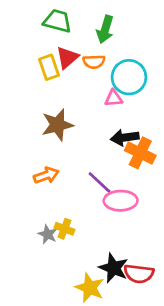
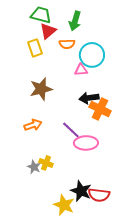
red triangle: (67, 58) -> (48, 31), moved

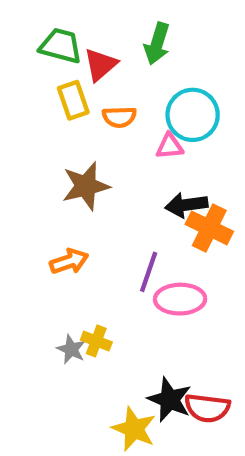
green trapezoid: (41, 15) -> (61, 46), moved
orange semicircle: (67, 44) -> (119, 117), moved
purple line: (71, 130) -> (149, 272), turned 66

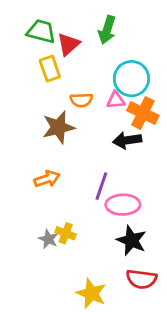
orange semicircle: (119, 117) -> (81, 100), moved
orange cross: (209, 228) -> (143, 113), moved
black star: (170, 400) -> (131, 240), moved

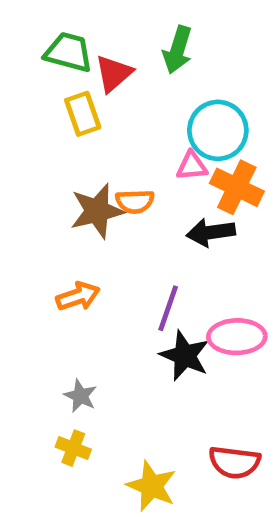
orange semicircle: (81, 100) -> (135, 202), moved
pink ellipse: (123, 205) -> (237, 337), moved
yellow cross: (66, 233) -> (73, 448), moved
black star: (131, 240) -> (185, 356), moved

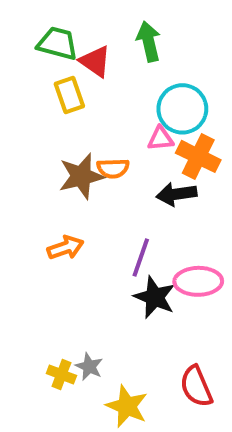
green arrow: (178, 50) -> (149, 41), turned 150
red triangle: (114, 73) -> (95, 61), turned -44
gray star: (80, 396) -> (89, 367), moved
red semicircle: (234, 462) -> (196, 386), turned 60

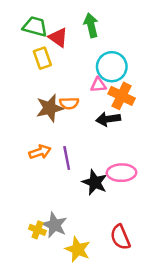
purple line: (141, 258) -> (67, 158), moved, turned -30
gray star: (89, 367) -> (55, 225), size x1.5

